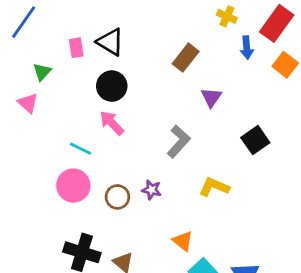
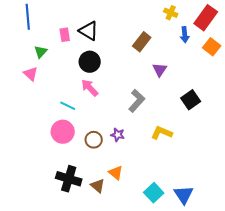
blue line: (24, 22) -> (28, 17), turned -40
orange triangle: (183, 241) -> (116, 173), moved

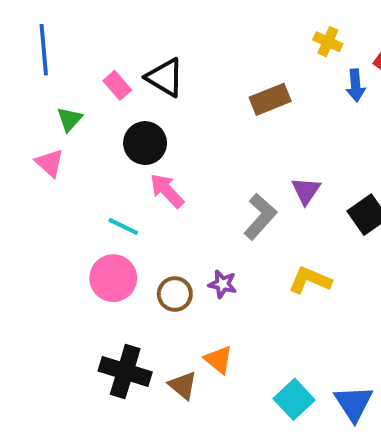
pink rectangle: (65, 35) -> (117, 85), turned -32
brown rectangle: (142, 42) -> (270, 99), turned 30
black circle: (90, 62) -> (145, 143), moved
purple triangle: (160, 70) -> (306, 191), moved

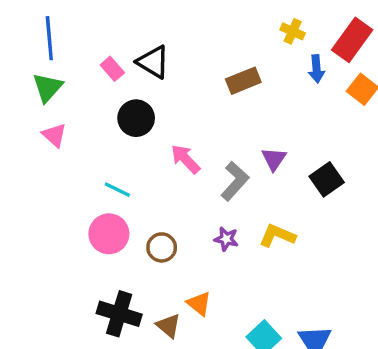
green triangle: (70, 119) -> (48, 88), moved, size x1.4
pink arrow: (167, 191) -> (185, 159), moved
purple star: (223, 284) -> (226, 239), moved

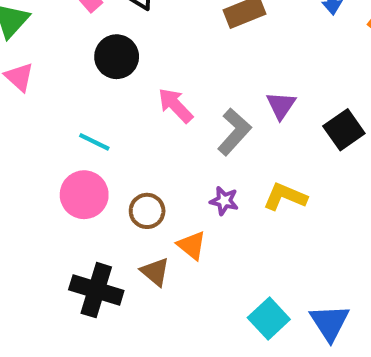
orange triangle: (199, 304) -> (192, 245), moved
brown triangle: (168, 326) -> (155, 272), moved

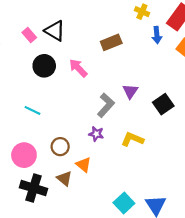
pink arrow: (175, 105) -> (78, 68), moved
pink circle: (84, 195) -> (24, 155), moved
purple star: (224, 201) -> (96, 134), moved

